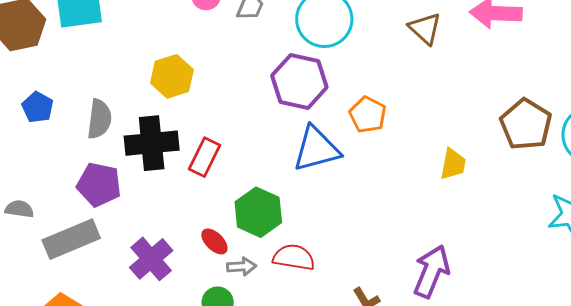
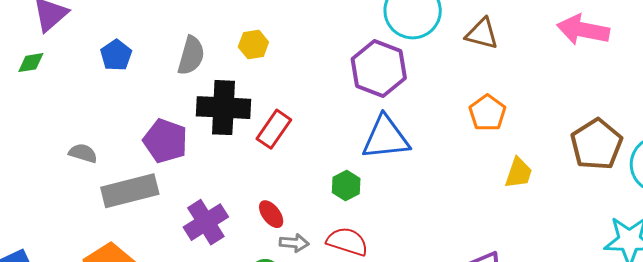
brown triangle: (425, 28) -> (482, 34), moved, turned -36
yellow hexagon: (172, 76) -> (253, 45), size x0.7
orange pentagon: (368, 115) -> (487, 113), moved
gray semicircle: (99, 119) -> (191, 56), moved
green hexagon: (258, 212) -> (346, 185), moved, size x0.6

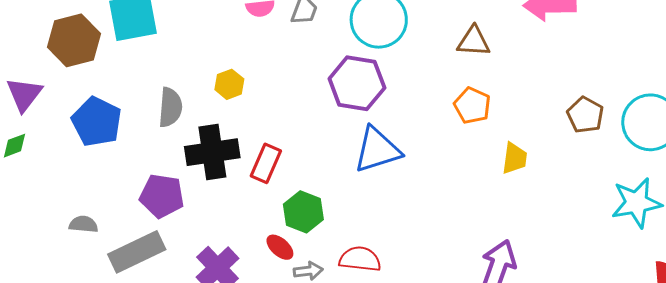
brown triangle: (482, 34) -> (474, 41), moved
blue pentagon: (116, 55) -> (97, 122), size x1.6
brown pentagon: (596, 144) -> (585, 115), size x0.7
green hexagon: (346, 185) -> (303, 212), moved, size x1.4

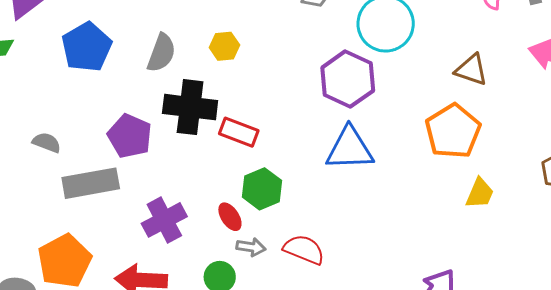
orange pentagon: (472, 106) -> (453, 131), size x1.5
red rectangle: (266, 163) -> (239, 132), turned 72

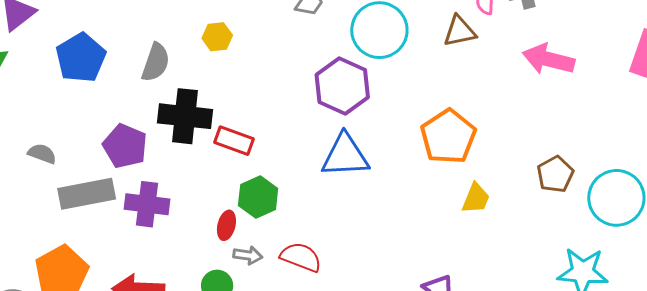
yellow hexagon: (224, 46) -> (217, 37), moved
brown triangle: (471, 70) -> (460, 31), moved, turned -30
red ellipse: (230, 217) -> (226, 225), turned 48
purple cross: (164, 220) -> (147, 204), moved, turned 36

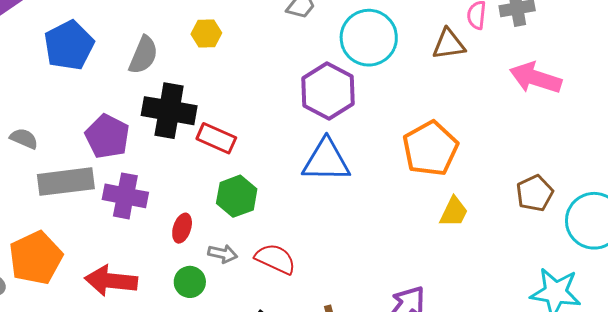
red ellipse: (226, 225) -> (182, 228), moved

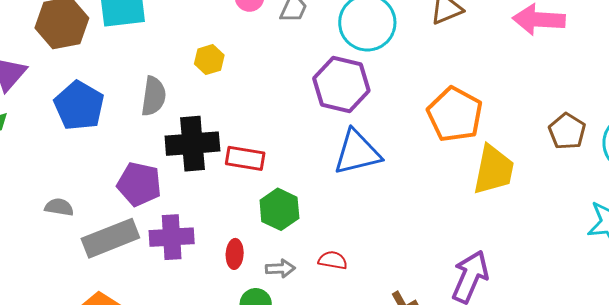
yellow trapezoid: (454, 212) -> (494, 170), size x1.6
red semicircle: (275, 259) -> (333, 260), size x0.7

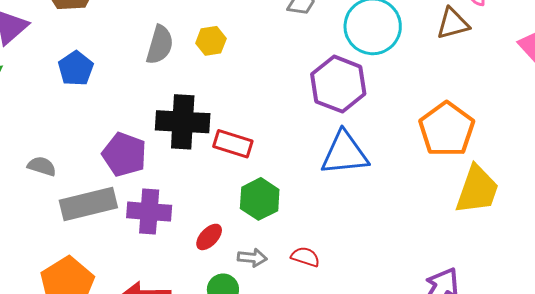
gray semicircle: (154, 96) -> (160, 45), moved
blue pentagon: (79, 106) -> (76, 68), size x0.7
red ellipse: (235, 254) -> (209, 237), turned 32

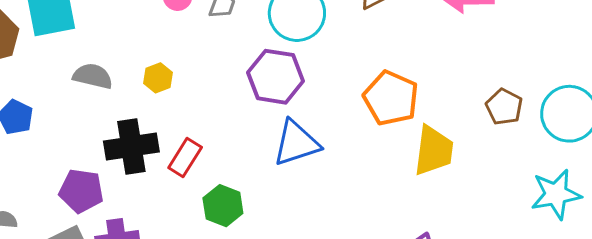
yellow hexagon: (211, 41) -> (158, 78), moved
gray semicircle: (160, 45) -> (93, 76), turned -81
red rectangle: (233, 144) -> (185, 157), turned -63

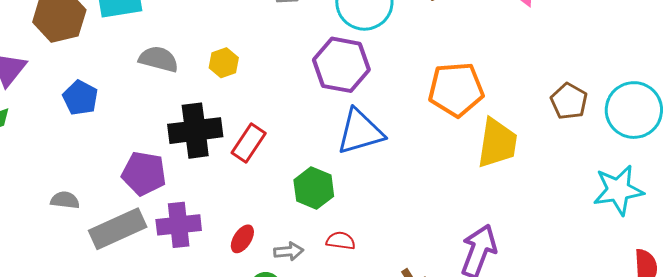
orange pentagon: (391, 98) -> (456, 89), turned -30
green hexagon: (223, 206) -> (314, 188), moved

